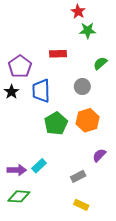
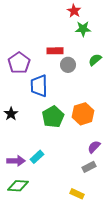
gray circle: (82, 87) -> (68, 65), moved
black star: (11, 92) -> (11, 114), moved
gray rectangle: (78, 176) -> (89, 167), moved

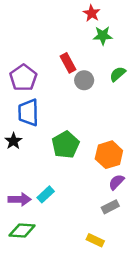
red rectangle: (55, 51) -> (68, 63), turned 63
blue trapezoid: (39, 86) -> (28, 113), moved
orange hexagon: (83, 114) -> (109, 155), moved

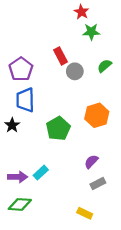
orange hexagon: (109, 155) -> (97, 115), moved
purple semicircle: (116, 182) -> (91, 162), moved

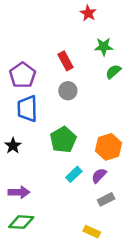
green star: (91, 32) -> (104, 47), moved
gray circle: (75, 71) -> (68, 91), moved
orange hexagon: (97, 115) -> (108, 147), moved
black star: (12, 125) -> (13, 146), moved
cyan rectangle: (41, 173) -> (74, 174), moved

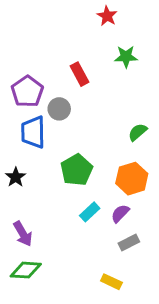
green semicircle: (113, 72) -> (138, 132), moved
gray circle: (68, 91) -> (59, 109), moved
purple arrow: (19, 192) -> (23, 234), turned 60

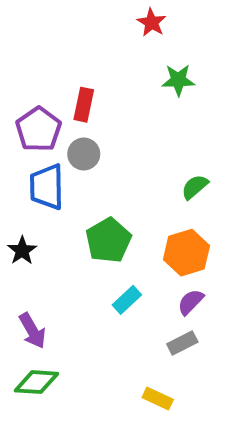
red rectangle: (80, 74) -> (84, 105), moved, turned 40
purple semicircle: (120, 213) -> (191, 302), moved

